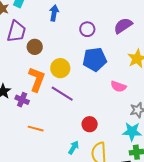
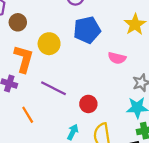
purple line: (62, 94) -> (54, 88), moved
orange line: (36, 129) -> (28, 115), turned 49

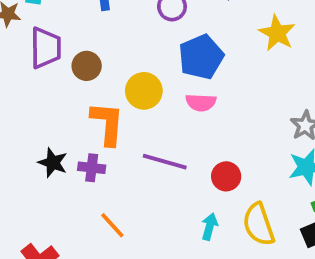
pink semicircle: (117, 58) -> (201, 103), moved
orange line: (28, 115) -> (112, 225), moved

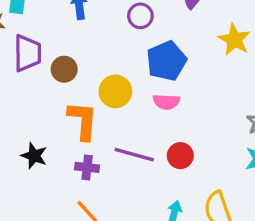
purple cross: (92, 168) -> (87, 167), moved
red circle: (226, 176) -> (180, 156), moved

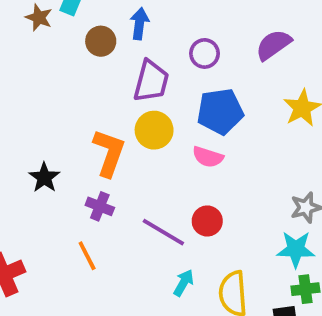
purple trapezoid: (27, 53) -> (151, 81), moved
brown circle: (64, 69) -> (101, 41), moved
purple line: (134, 155) -> (163, 232), moved

